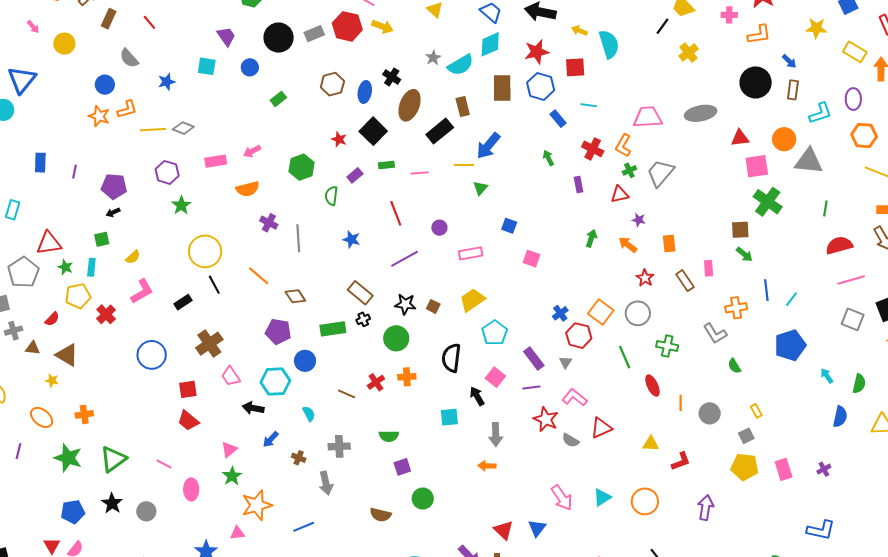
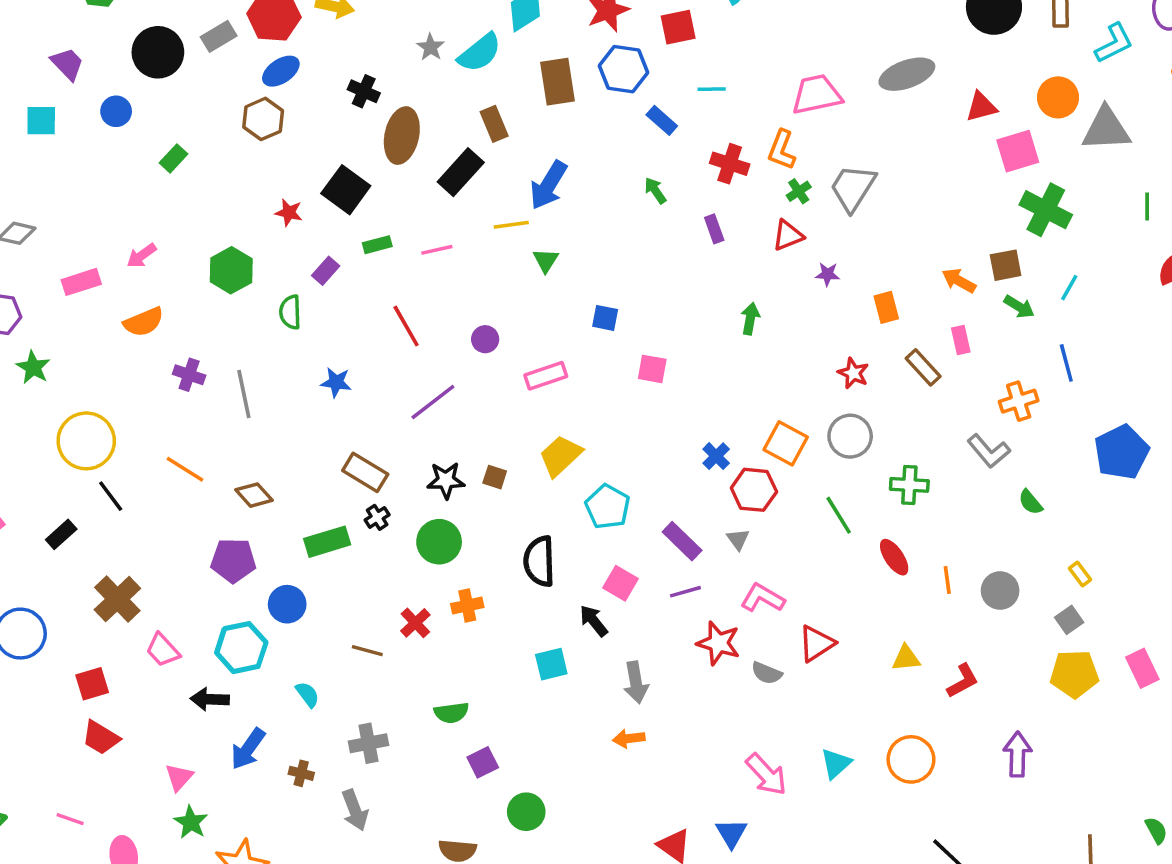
blue ellipse: (365, 92) -> (281, 71), moved, turned 55
orange arrow: (628, 245) -> (959, 281), moved
cyan line: (792, 299) -> (1069, 288), moved
blue arrow: (271, 439) -> (248, 749), size x1.4

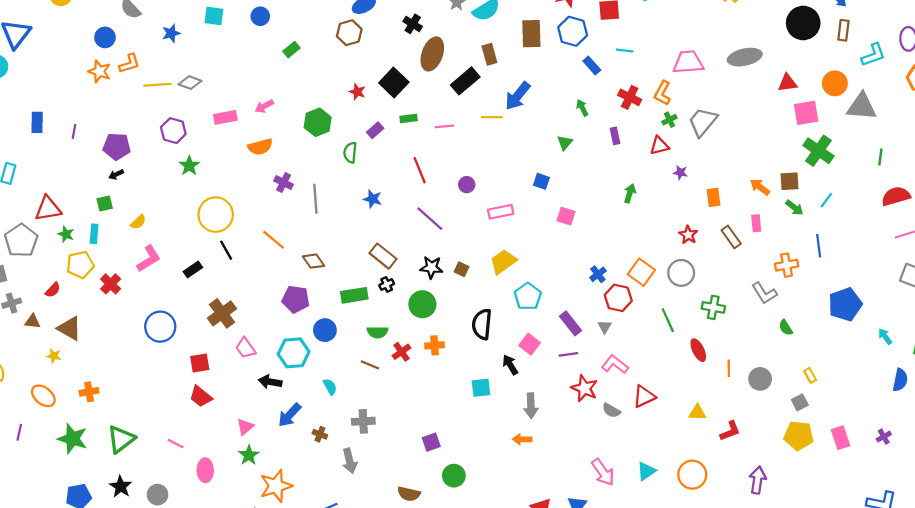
green triangle: (546, 260) -> (565, 143), moved
purple line: (433, 402) -> (430, 219), turned 72
green semicircle: (451, 713) -> (378, 332), moved

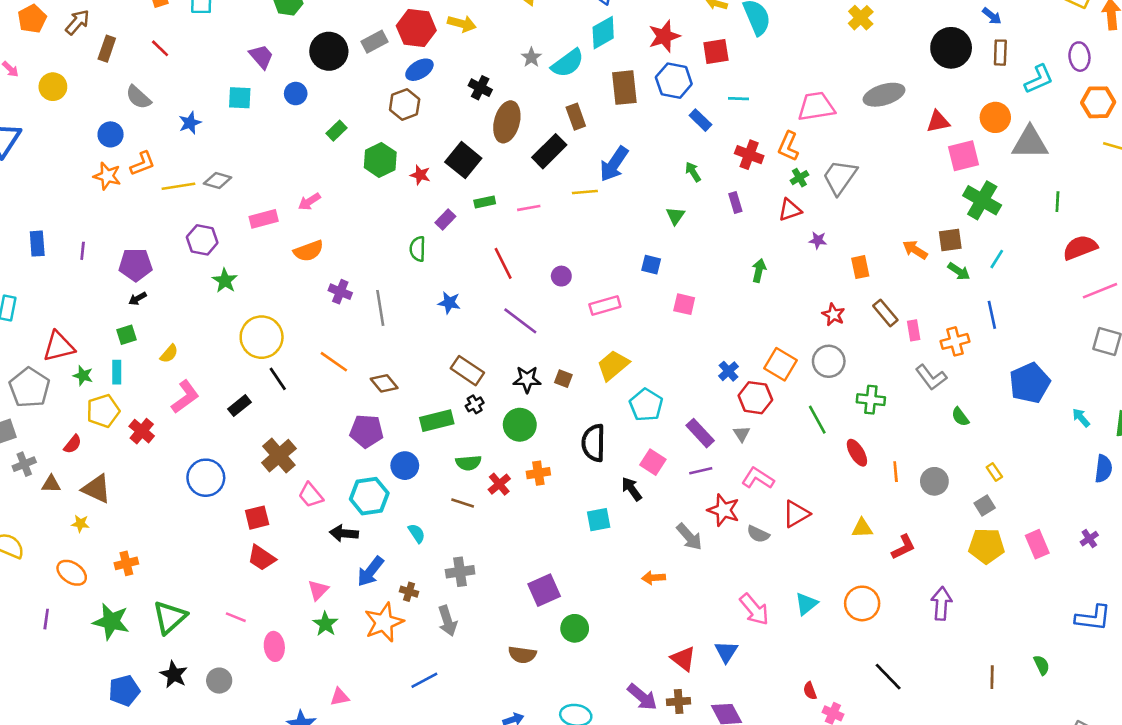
green hexagon: (318, 122) -> (380, 160), moved
pink rectangle: (756, 223) -> (914, 330), moved
gray arrow: (531, 406) -> (689, 537), moved, turned -35
purple square: (431, 442) -> (544, 590), size x1.4
orange star: (276, 486) -> (384, 622), moved

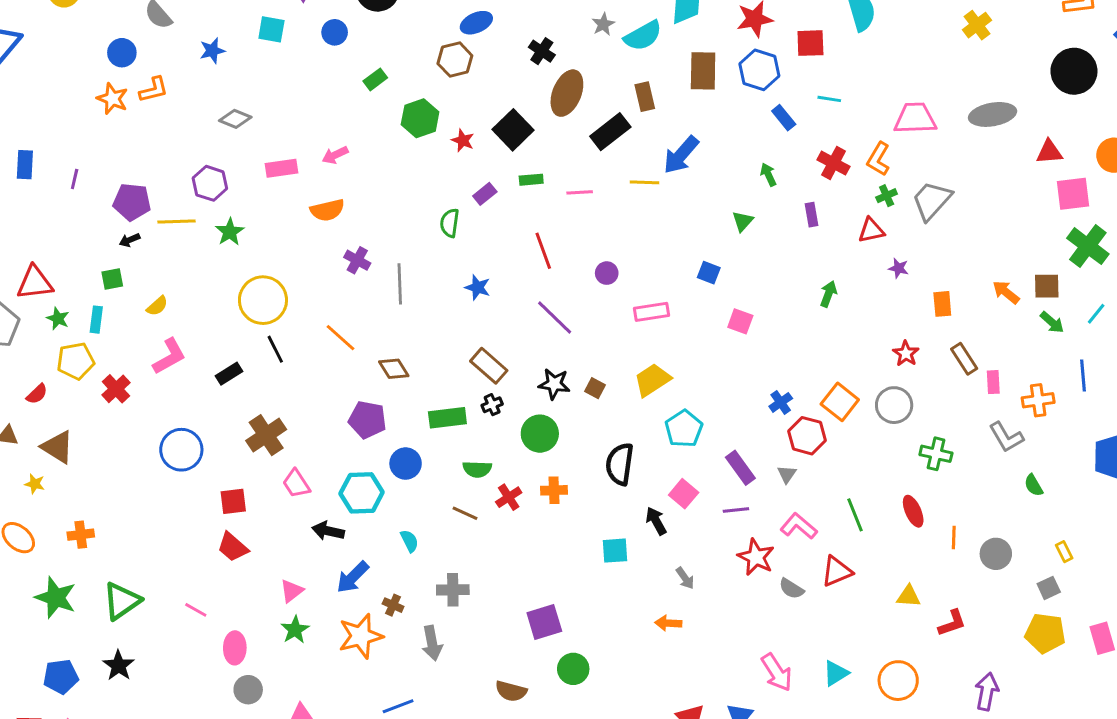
yellow line: (178, 186) -> (176, 221), moved
green line: (817, 420) -> (855, 515), moved
gray arrow: (689, 537) -> (685, 578), moved, size x0.7
gray circle: (219, 681) -> (248, 690), moved

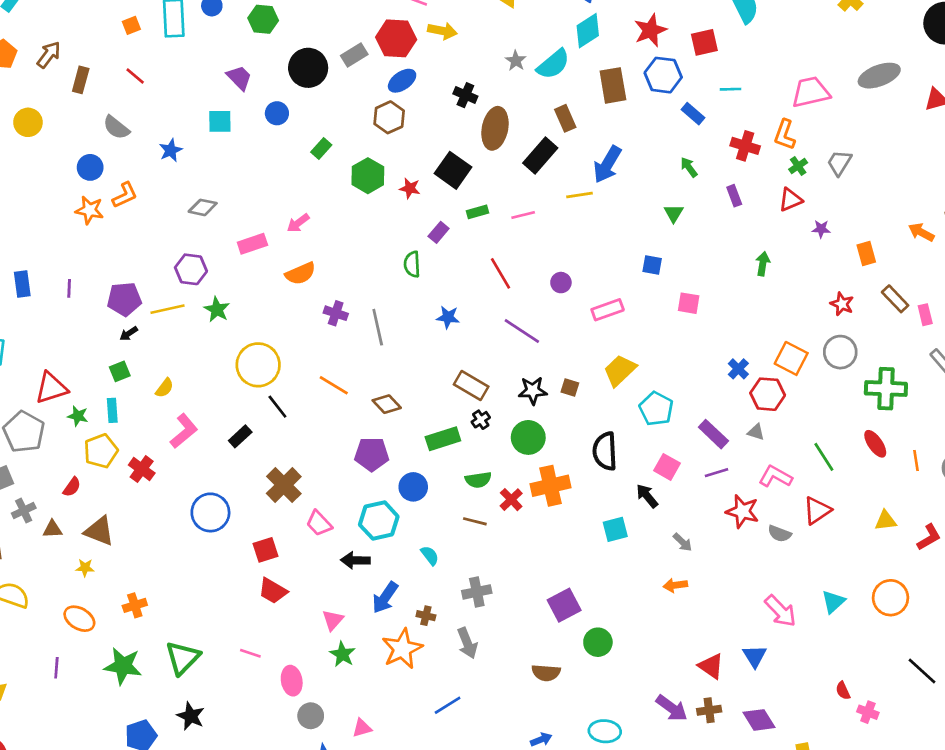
gray trapezoid: (932, 200) -> (839, 163), size x0.7
green cross: (936, 454) -> (886, 389), size x1.4
gray triangle: (787, 474) -> (756, 432), turned -36
orange cross: (554, 490) -> (551, 486), size x1.6

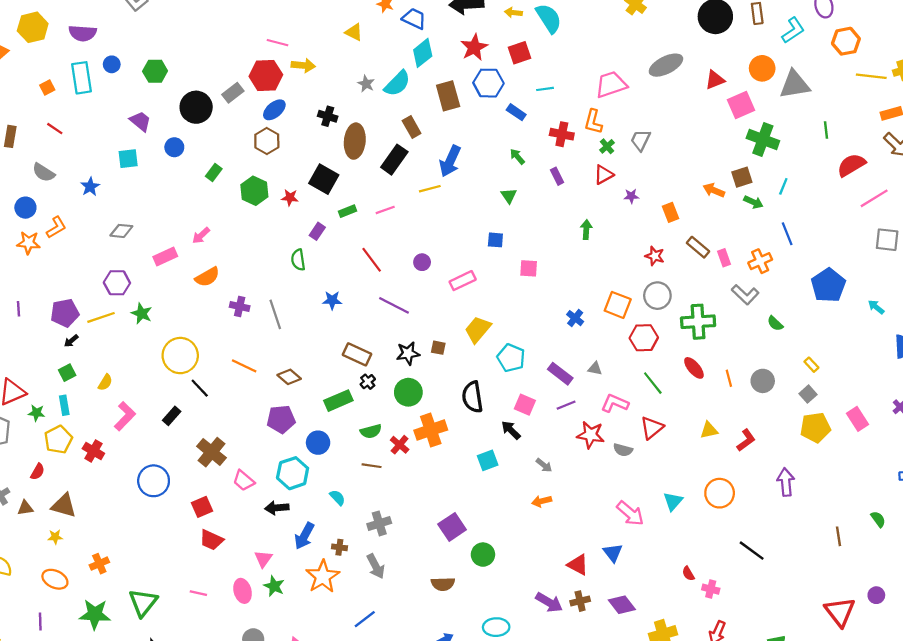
red hexagon: (768, 394) -> (644, 338), moved
pink ellipse: (292, 681) -> (243, 591), moved

